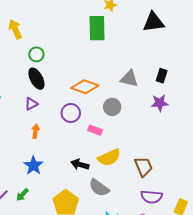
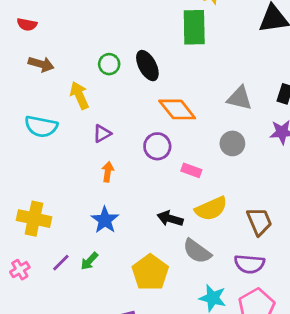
yellow arrow: (15, 29) -> (79, 95), moved
black ellipse: (36, 79) -> (147, 66), moved
orange diamond: (85, 87) -> (177, 109), turned 32
gray circle: (112, 107) -> (232, 143), moved
purple semicircle: (152, 197) -> (249, 264), moved

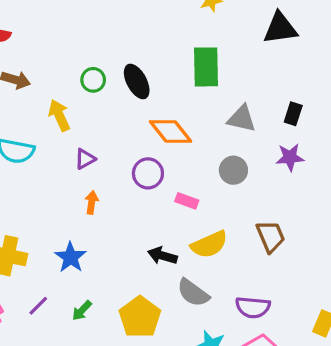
green rectangle: (194, 27) -> (206, 67), moved
blue star: (105, 220) -> (71, 257), moved
brown trapezoid: (259, 221) -> (271, 236), moved
green arrow: (89, 261) -> (82, 311), moved

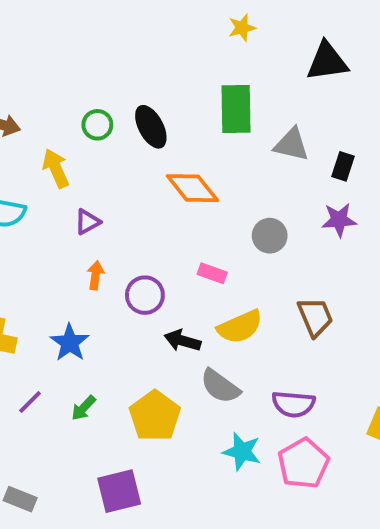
gray triangle: (242, 119) -> (291, 145), moved
purple circle: (148, 173) -> (145, 295), moved

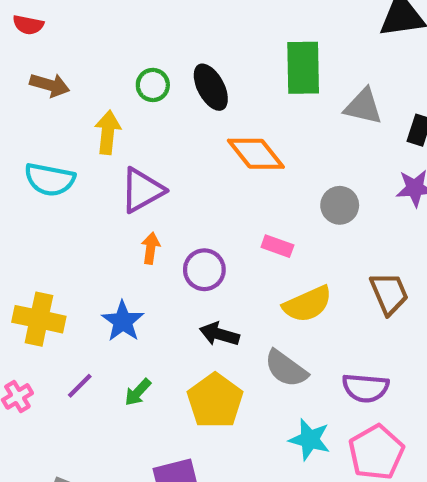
yellow arrow: (56, 168) -> (108, 132), turned 30
purple triangle: (87, 222) -> (142, 190), size x1.6
black arrow: (183, 341) -> (219, 334), moved

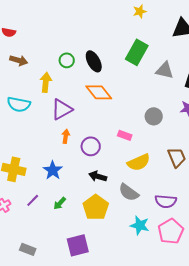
green rectangle: (303, 68) -> (137, 52), turned 30
orange diamond: (256, 154) -> (99, 92), moved

